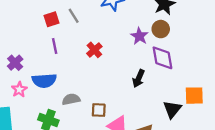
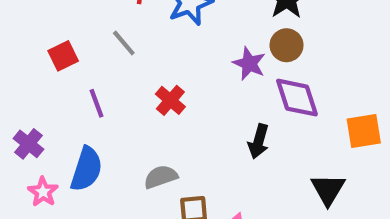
red square: (52, 19) -> (63, 56), moved
blue semicircle: (44, 81) -> (86, 169), turned -60
orange square: (194, 96) -> (364, 131), moved
gray semicircle: (71, 99) -> (161, 177), moved

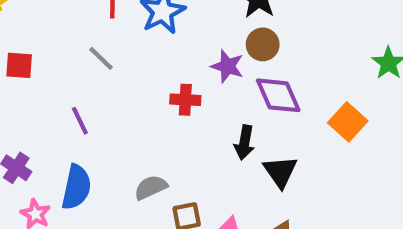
red square: (63, 56) -> (19, 65), moved, turned 36
red cross: (170, 100) -> (185, 100), moved, turned -32
orange square: (364, 131) -> (348, 122), turned -33
black triangle: (328, 189) -> (280, 172), moved

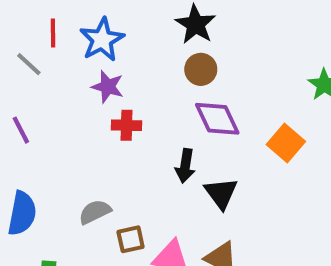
gray line: (101, 58) -> (29, 64), moved
purple star: (227, 66) -> (108, 87), moved
purple line: (80, 121) -> (21, 130), moved

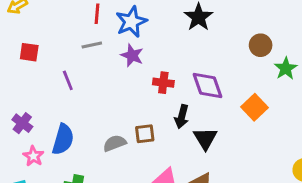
gray line: (29, 64) -> (92, 45), moved, turned -60
brown circle: (201, 69) -> (261, 45), moved
red cross: (127, 125) -> (163, 83), moved
brown square: (131, 239) -> (145, 134), moved

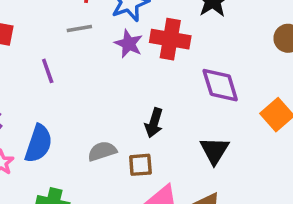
red cross: (163, 83) -> (170, 39), moved, size x1.5
black arrow: (182, 117) -> (154, 123), moved
brown square: (145, 134) -> (140, 165), moved

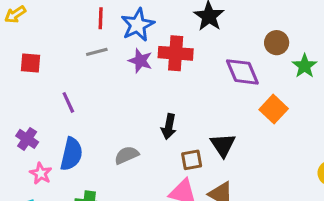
purple line: (48, 71) -> (68, 102), moved
purple diamond: (220, 85) -> (242, 72), moved
brown square: (140, 165) -> (192, 160), moved

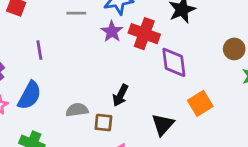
purple diamond: (242, 72) -> (174, 62), moved
orange square: (274, 109) -> (200, 103), moved
brown square: (192, 160) -> (103, 122), moved

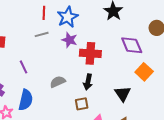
red cross: (144, 34) -> (90, 53), moved
purple diamond: (174, 62) -> (132, 45), moved
gray semicircle: (77, 110) -> (58, 82), moved

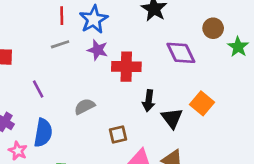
orange square: (144, 72) -> (202, 103), moved
black arrow: (88, 82) -> (149, 101), moved

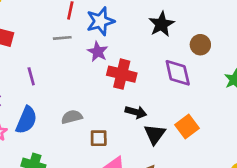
brown circle: (213, 28) -> (200, 45), moved
black arrow: (149, 101) -> (136, 112), turned -96
gray semicircle: (85, 106) -> (72, 117), moved

